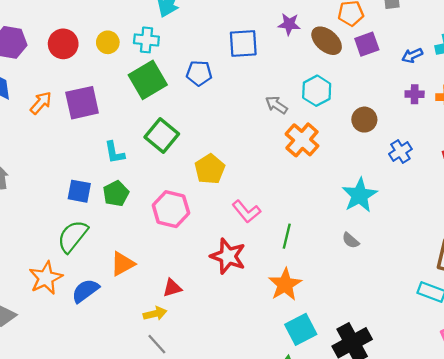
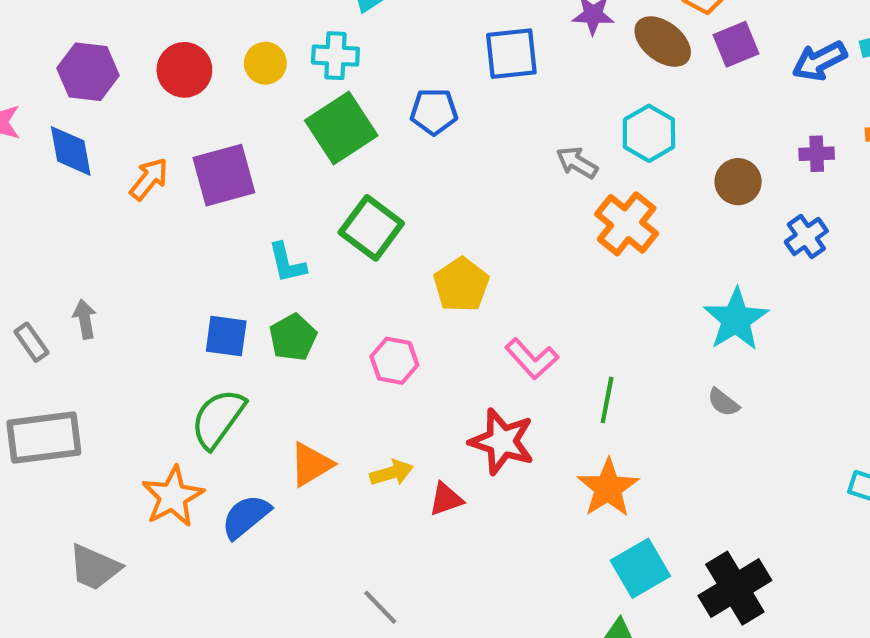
blue arrow: (412, 55) -> (819, 61), size x1.4
purple cross: (415, 94) -> (817, 154), moved
pink hexagon: (171, 209) -> (394, 361), size x0.7
red triangle: (172, 288) -> (446, 499), moved
yellow arrow: (155, 314) -> (392, 473), moved

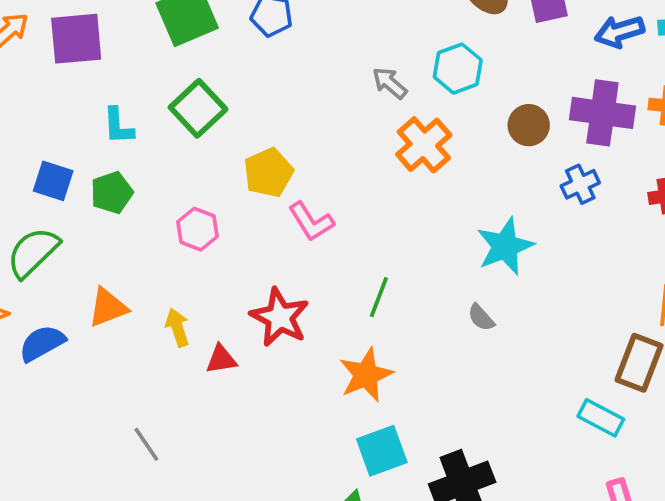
purple cross: (817, 154) -> (602, 113), size x2.0
pink L-shape: (532, 359) -> (311, 222), moved
yellow arrow: (392, 473) -> (177, 327), turned -102

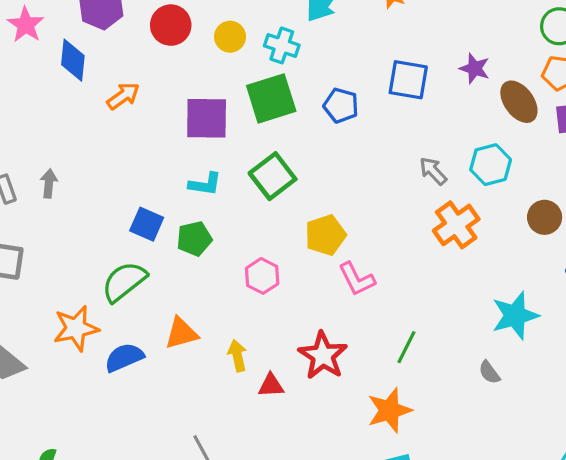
purple square: (76, 39) -> (207, 118), moved
cyan L-shape: (118, 126) -> (205, 184), turned -84

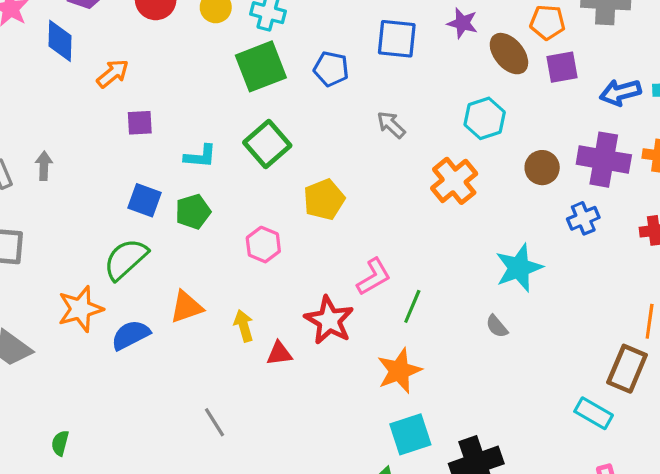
purple square: (207, 118) -> (140, 123), moved, size x0.6
gray arrow: (433, 171) -> (391, 125), moved
pink L-shape: (357, 279) -> (374, 277), moved, turned -90

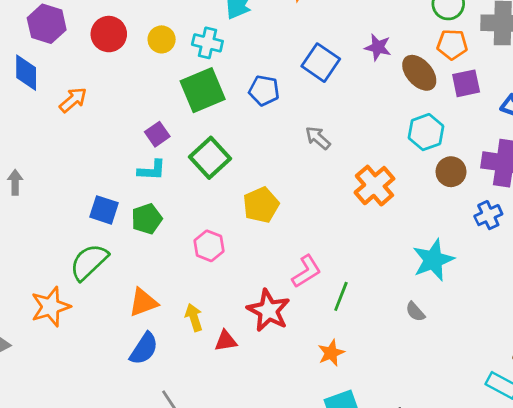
blue square: (397, 39) -> (321, 63), turned 30
cyan hexagon: (485, 118) -> (426, 132), moved
purple square: (140, 123) -> (157, 134), moved, turned -30
blue semicircle: (131, 335) -> (144, 349), moved, turned 152
orange star: (399, 371) -> (331, 353), size x0.7

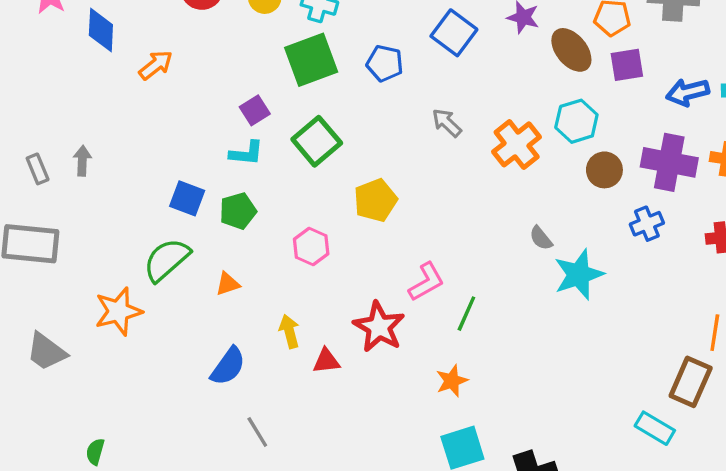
orange cross: (374, 186) -> (517, 144), moved
orange triangle: (143, 302) -> (228, 284), moved, size x0.7
gray semicircle: (415, 312) -> (541, 238), moved

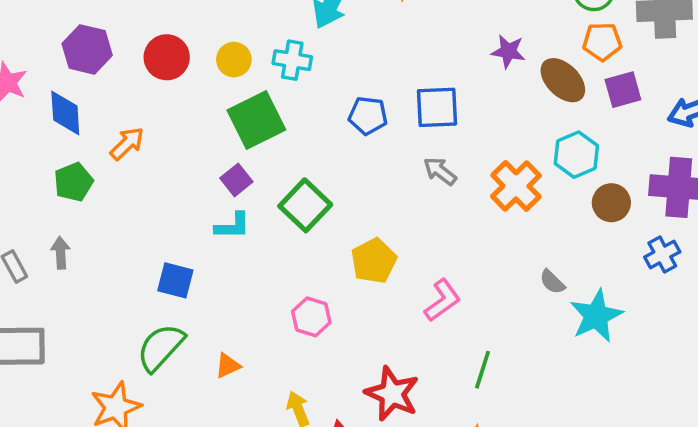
blue square: (454, 33) -> (437, 107), moved, turned -33
green square: (311, 60) -> (256, 120), moved
green pentagon: (238, 211) -> (74, 182), moved
pink L-shape: (426, 282) -> (442, 300), moved

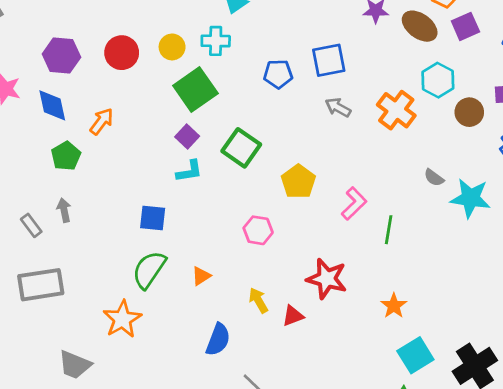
cyan star: (596, 316) -> (470, 198), turned -30
green line: (482, 370) -> (389, 230), moved

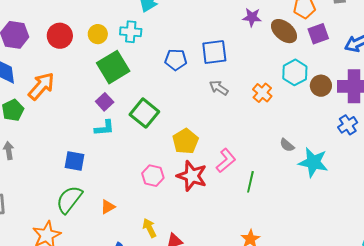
orange cross: (396, 110) -> (262, 93), size x0.7
brown circle: (469, 112) -> (321, 86), moved
orange arrow: (102, 121) -> (41, 86), size x1.4
red star: (327, 279) -> (192, 176), moved

